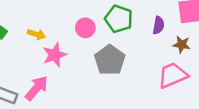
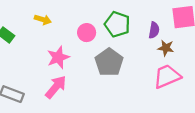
yellow arrow: (37, 34) -> (43, 20), moved
brown star: (182, 45) -> (166, 48), moved
pink arrow: (37, 88) -> (56, 87), moved

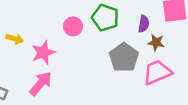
yellow arrow: (43, 20) -> (15, 39), moved
gray pentagon: (109, 62) -> (124, 57), moved

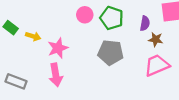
pink circle: (73, 26) -> (85, 15), moved
gray pentagon: (124, 57) -> (111, 52), moved, turned -30
pink arrow: (41, 83) -> (56, 75), turned 130

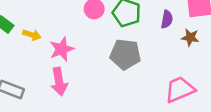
brown star: (156, 39) -> (190, 37), moved
pink trapezoid: (157, 65) -> (180, 89), moved

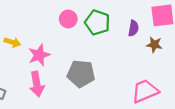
gray pentagon: (125, 54) -> (81, 74), moved

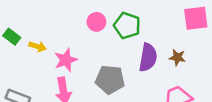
purple semicircle: (133, 28) -> (148, 57), moved, size x1.6
brown star: (154, 45) -> (177, 57), moved

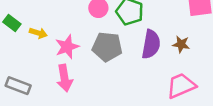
gray pentagon: (110, 80) -> (107, 47), moved

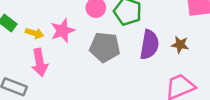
pink star: (67, 47) -> (63, 31), moved
pink arrow: (65, 78) -> (40, 63), moved

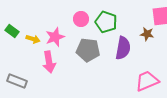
brown star: (180, 45) -> (147, 34), moved
pink arrow: (40, 63) -> (49, 62), moved

